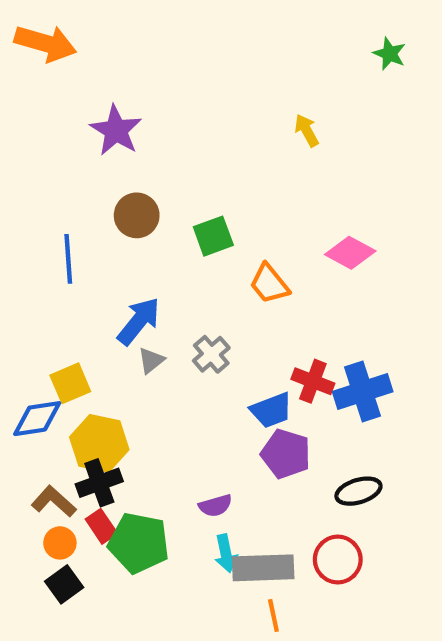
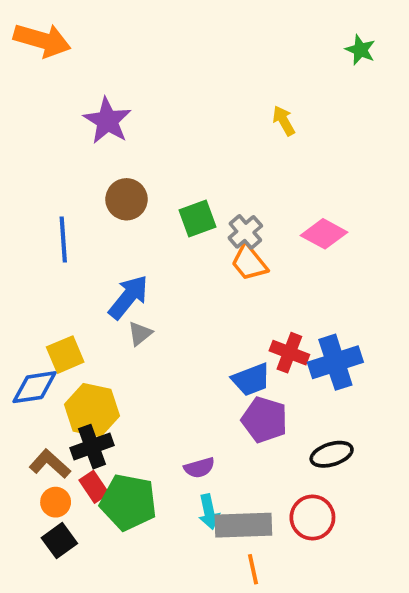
gray cross: (211, 354) -> (245, 232), moved

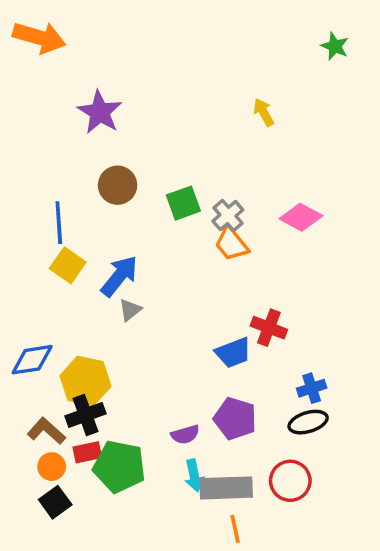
yellow square: (65, 355) -> (68, 265), moved, turned -32
blue cross: (335, 362) -> (312, 388), moved, size x0.6
purple pentagon: (265, 420) -> (235, 418), moved
red rectangle: (94, 487) -> (87, 452), turned -68

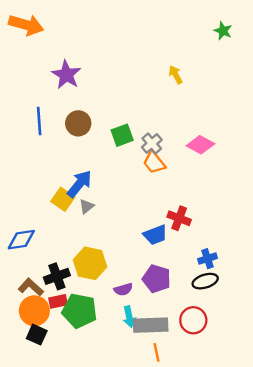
blue line: (59, 223) -> (39, 121), moved
yellow square: (68, 265) -> (63, 199), moved
yellow hexagon: (85, 381) -> (90, 263), moved
orange circle: (52, 467) -> (34, 311), size x1.6
black square: (55, 502) -> (37, 335), turned -30

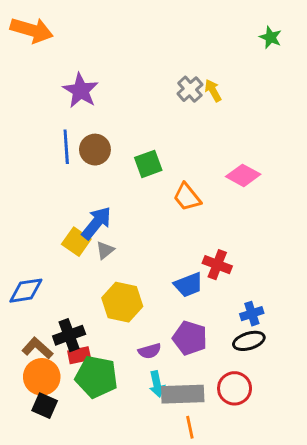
blue line: (39, 121) -> (66, 147), moved
gray cross: (152, 144) -> (190, 89), moved
yellow hexagon: (90, 263) -> (122, 302), moved
red rectangle: (58, 301) -> (79, 355), moved

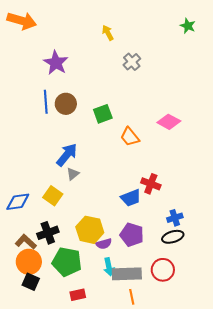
yellow arrow: (213, 91) -> (108, 33), moved
yellow square: (76, 242) -> (53, 196), moved
yellow hexagon: (122, 302) -> (90, 230), moved
red rectangle: (79, 355) -> (78, 295), moved

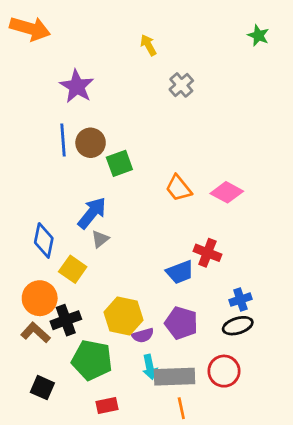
green square: (103, 114) -> (119, 163), moved
pink diamond: (169, 122) -> (227, 192), moved
blue diamond: (18, 202) -> (44, 240), moved, turned -70
orange circle: (29, 262) -> (40, 298), moved

